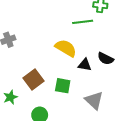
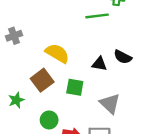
yellow semicircle: (66, 48) -> (57, 53), moved

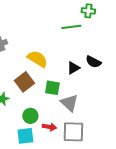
black triangle: (99, 64) -> (73, 68), turned -40
gray triangle: (110, 104) -> (69, 103), moved

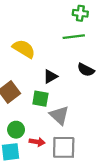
green line: (71, 27) -> (74, 37), moved
yellow semicircle: (37, 59) -> (24, 49), moved
black triangle: (73, 68) -> (50, 76), moved

